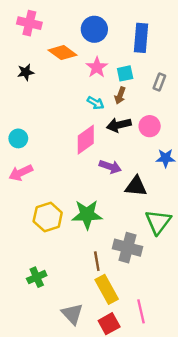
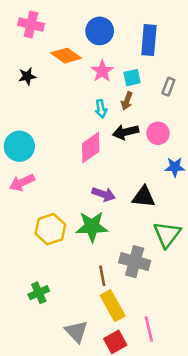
cyan arrow: (96, 103) -> (101, 109), turned 49
cyan circle: (18, 138) -> (19, 146), size x1.5
purple arrow: (110, 167) -> (104, 194), moved

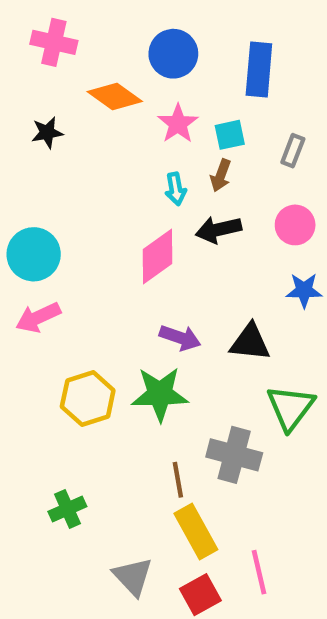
pink circle: (158, 133) -> (295, 225), moved

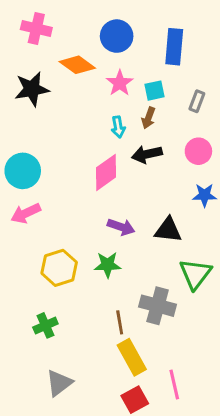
black star: (47, 133) -> (32, 89), size x1.6
green star: (160, 394) -> (108, 265), size x0.7
green cross: (67, 509) -> (45, 325), moved
gray triangle: (133, 577) -> (59, 383), moved, turned 36

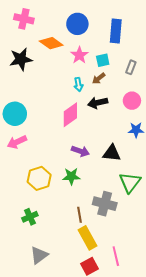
brown arrow: (148, 118) -> (99, 78), turned 32

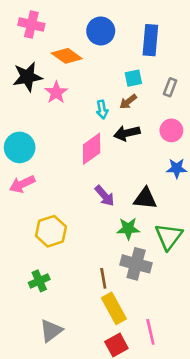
pink star: (79, 55) -> (56, 92), moved
purple arrow: (80, 151) -> (105, 196), turned 30
green star: (71, 176) -> (128, 229), moved

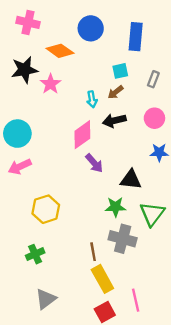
purple arrow: (105, 196) -> (94, 163), moved

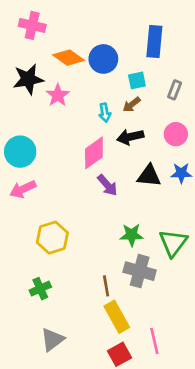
blue circle: (91, 28) -> (103, 59), moved
black triangle: (131, 180) -> (149, 176), moved

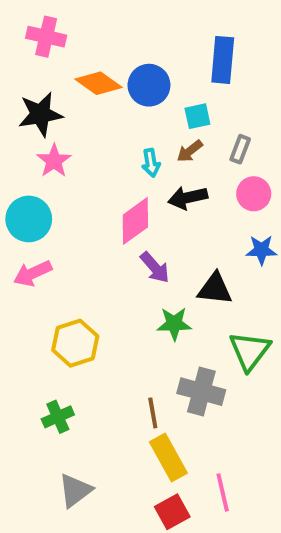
gray rectangle: (175, 90) -> (240, 149), moved
pink star: (58, 95) -> (54, 161), moved
black triangle: (149, 176) -> (215, 289), moved
green star: (132, 235) -> (174, 324), moved

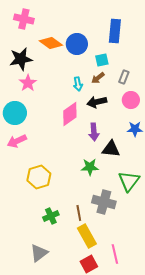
purple arrow: (155, 267) -> (94, 132), moved, turned 36
green cross: (58, 417) -> (51, 216), moved

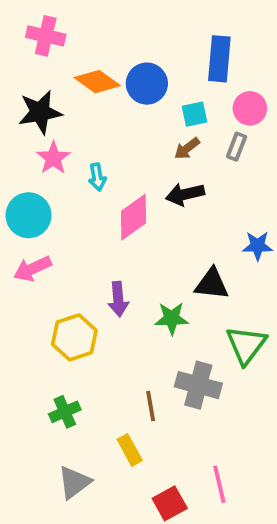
cyan arrow: (78, 84) -> (97, 177), moved
pink circle: (131, 100) -> (250, 108), moved
purple arrow: (94, 132) -> (118, 299), moved
green cross: (51, 216) -> (65, 412), moved
yellow rectangle: (87, 236) -> (130, 450), moved, size x0.7

